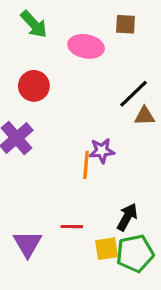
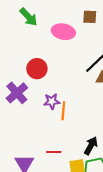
red circle: (34, 86) -> (37, 69), moved
purple star: (102, 151) -> (52, 101), moved

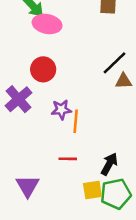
pink ellipse: (63, 32) -> (47, 24), moved
red line: (54, 152) -> (68, 159), moved

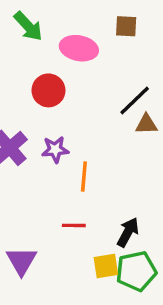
pink ellipse: (47, 24) -> (79, 48), moved
red circle: (43, 69) -> (48, 90), moved
purple star: (61, 110) -> (55, 149), moved

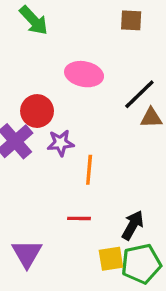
pink ellipse: (79, 48) -> (84, 74), moved
red circle: (48, 90) -> (37, 111), moved

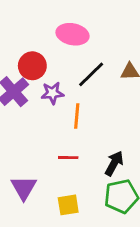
black line: (139, 94) -> (91, 74), moved
yellow square: (111, 259) -> (68, 205), moved

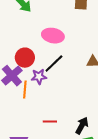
black line: (91, 74) -> (54, 64), moved
orange line: (77, 116) -> (25, 90), moved

